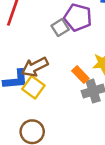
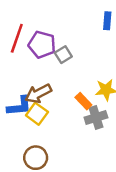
purple pentagon: (78, 17) -> (42, 45), moved

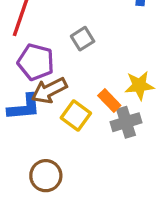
purple pentagon: (42, 45) -> (36, 62), moved
yellow square: (37, 114) -> (76, 116), moved

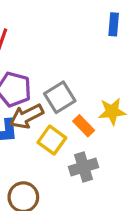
gray square: (83, 39) -> (60, 97), moved, size x1.4
gray cross: (126, 122) -> (84, 167), moved

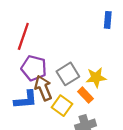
yellow star: (112, 112) -> (96, 77), moved
brown arrow: (26, 116) -> (43, 88), turned 95

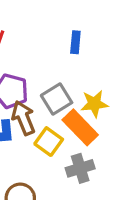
blue rectangle: (108, 20) -> (75, 42), moved
orange rectangle: (85, 95) -> (80, 127), size x1.6

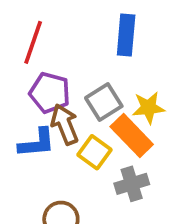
blue rectangle: (75, 42) -> (126, 35), size x1.5

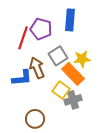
red line: (33, 42) -> (23, 38), moved
purple pentagon: (50, 93) -> (41, 29), moved
yellow square: (94, 152) -> (61, 90), moved

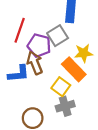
purple pentagon: (41, 29) -> (39, 45), moved
gray square: (58, 56) -> (58, 36), moved
gray cross: (73, 100) -> (65, 106), moved

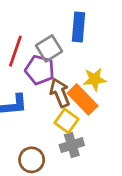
gray square: (58, 36) -> (49, 48), moved
brown arrow: (35, 63) -> (60, 93), moved

